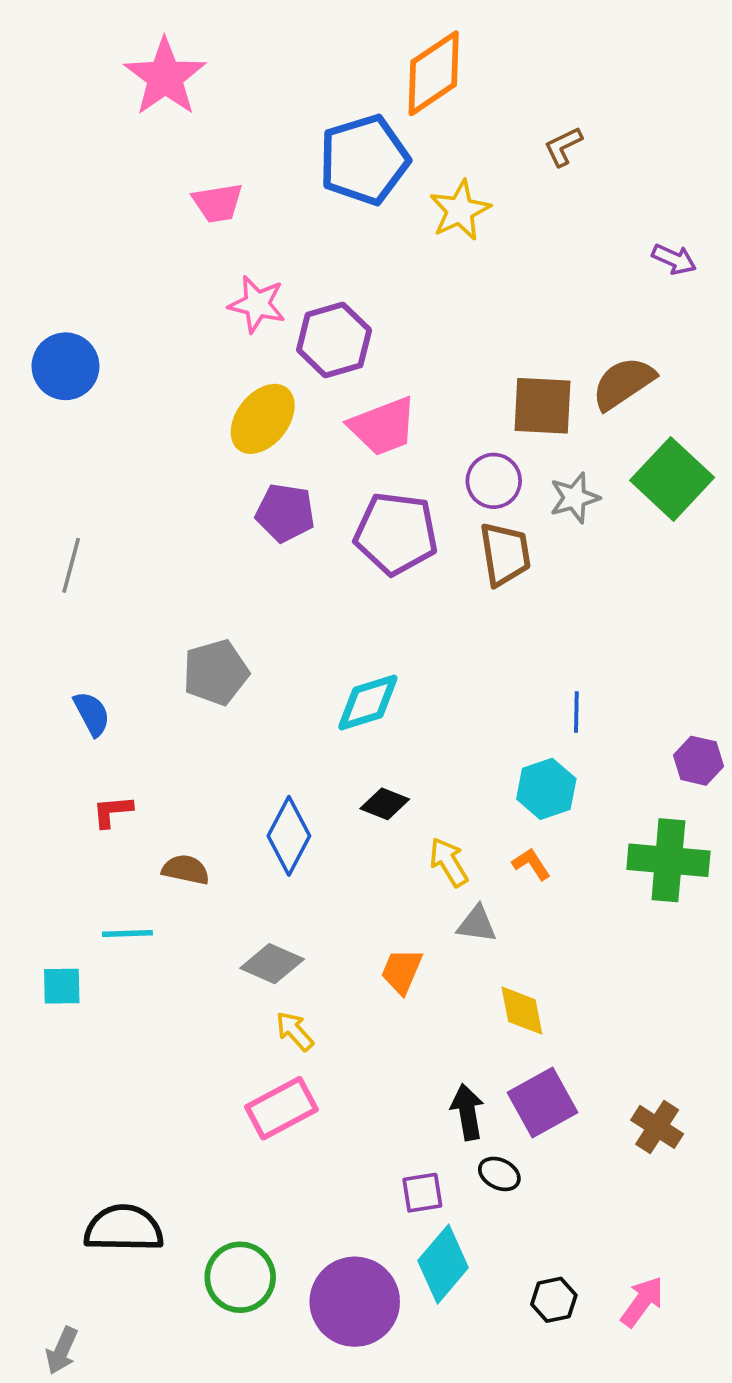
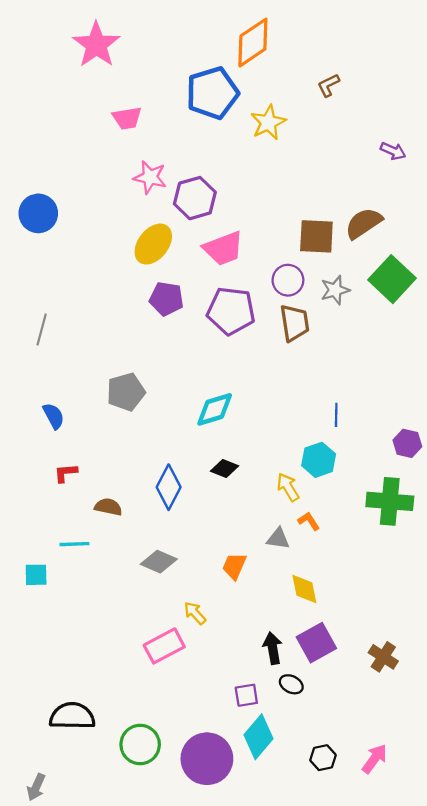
yellow arrow: (449, 862) -> (288, 487), moved
orange L-shape: (531, 864) -> (309, 521), moved
yellow arrow: (295, 1031) -> (195, 613), moved

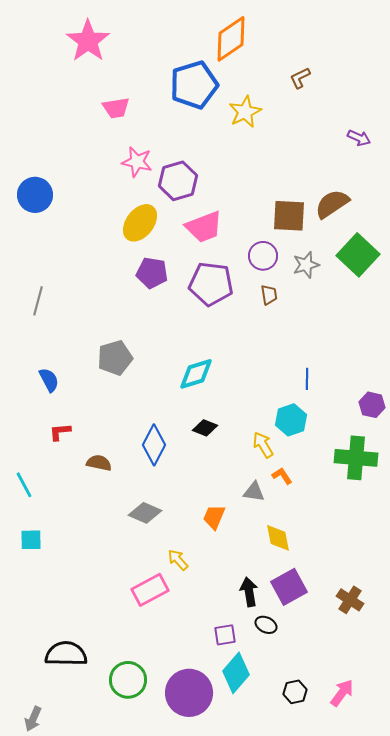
brown trapezoid: (295, 323) -> (269, 295), size x0.6
cyan line: (74, 544) -> (24, 485), moved, turned 64
cyan square: (36, 575) -> (31, 540), moved

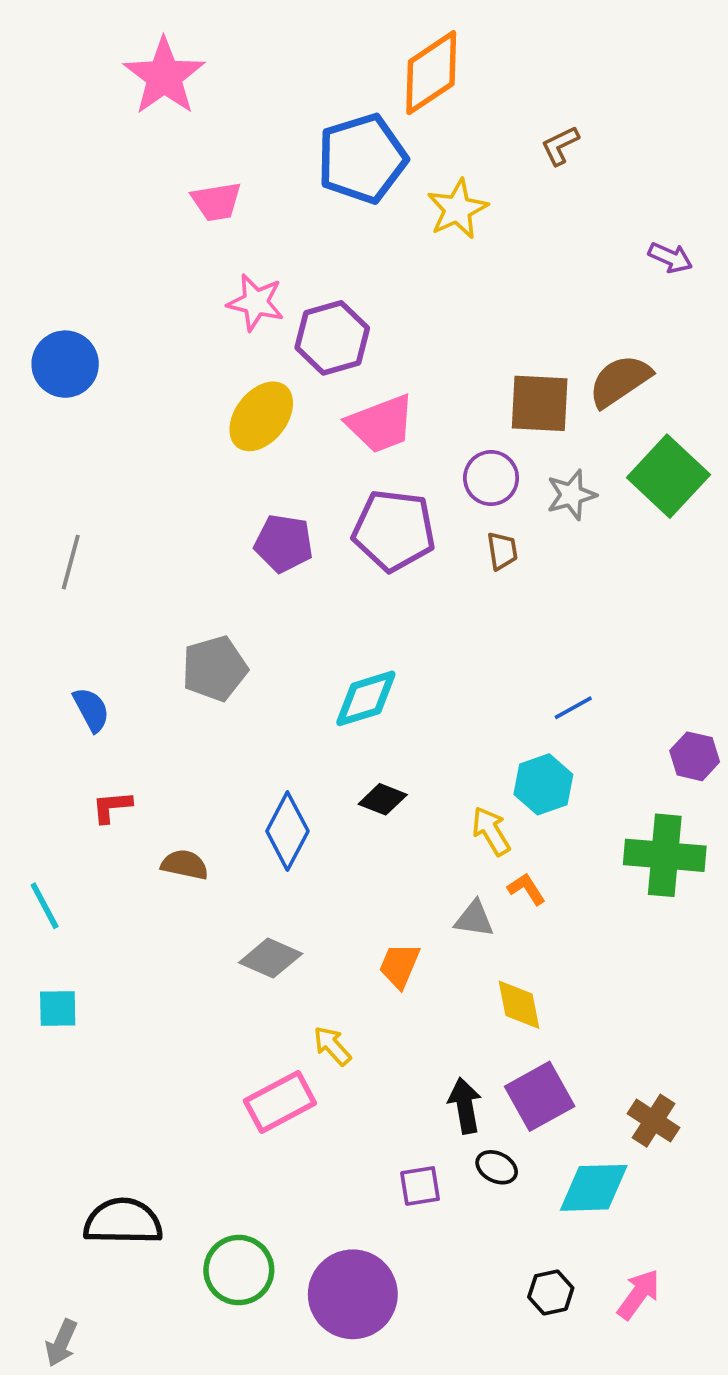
purple pentagon: (152, 273) -> (284, 543), moved
blue line: (307, 379) -> (573, 708), turned 60
cyan diamond: (236, 673) -> (594, 1188), moved, turned 48

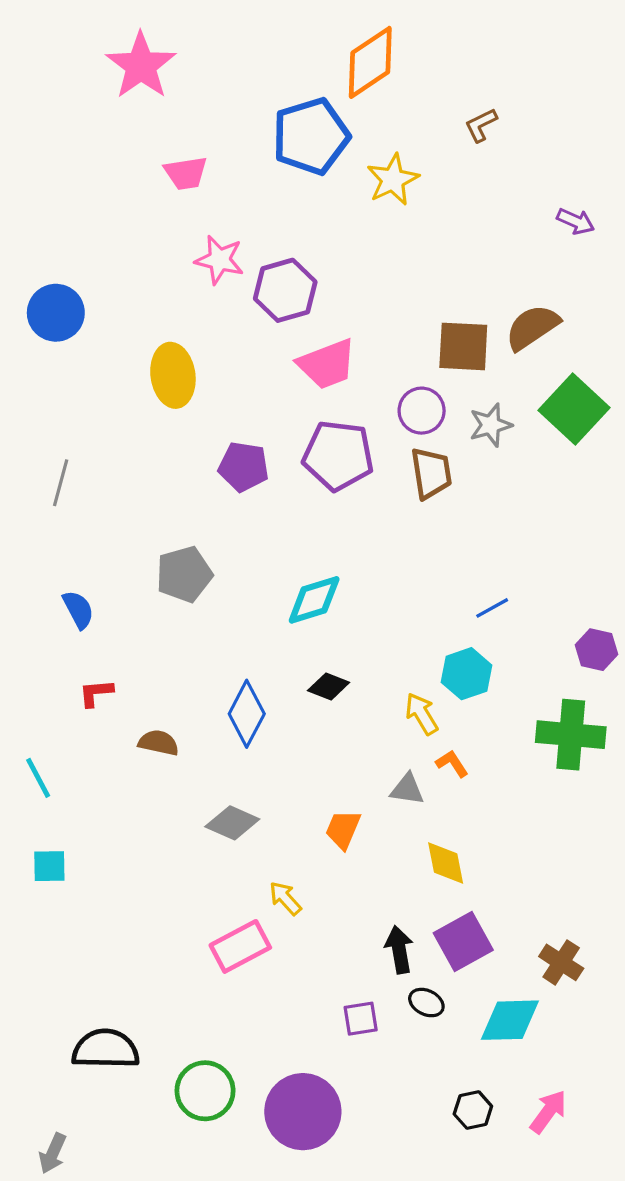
yellow ellipse: (261, 416) -> (173, 375), moved, turned -46
brown trapezoid: (502, 551) -> (431, 473), size x1.6

